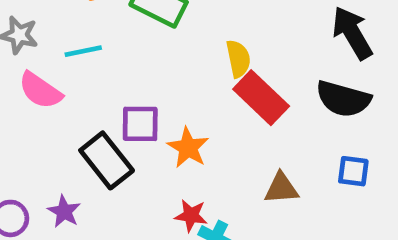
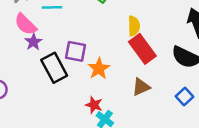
blue square: (353, 171) -> (184, 97), turned 30
brown triangle: (281, 188) -> (141, 87), moved, turned -30
purple star: (64, 211) -> (33, 42), moved

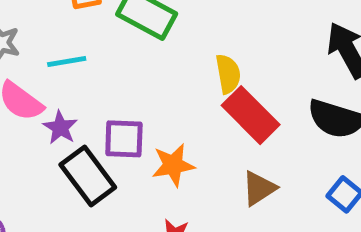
purple star: (33, 42) -> (60, 128), moved
orange star: (99, 69) -> (173, 165), turned 30

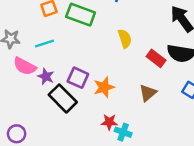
red rectangle: (251, 115) -> (156, 58), moved, size x0.7
purple square: (124, 139) -> (78, 78), turned 30

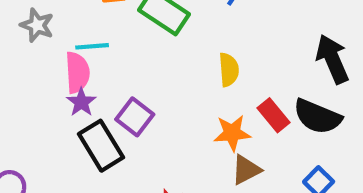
pink semicircle: (25, 66) -> (77, 72), moved, turned -135
orange star: (104, 87) -> (232, 133), moved

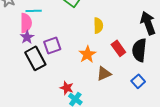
purple square: (135, 117) -> (52, 46), turned 30
black semicircle: (317, 117) -> (139, 50), turned 70
orange star: (232, 133) -> (87, 54), moved, turned -30

